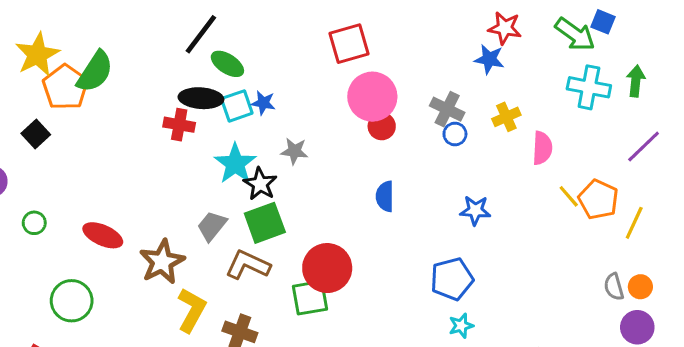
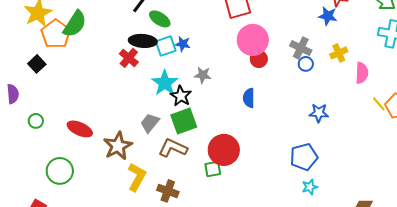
red cross: (179, 125) -> (129, 58), turned 30
blue semicircle: (385, 196) -> (249, 98), moved
green square: (310, 298) -> (213, 169), size x0.7

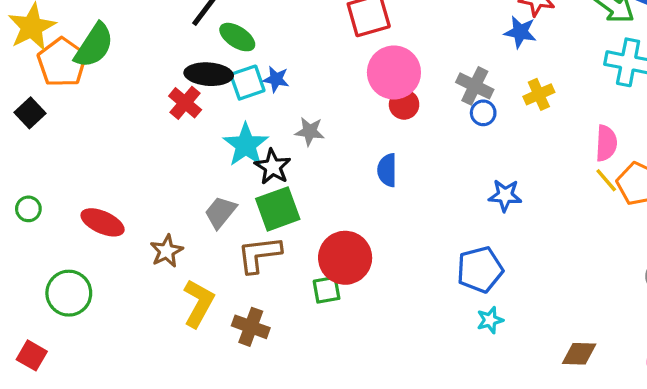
pink semicircle: (362, 73) -> (606, 143), moved
brown star: (118, 146) -> (167, 251), size x0.7
brown L-shape: (173, 148) -> (259, 254), turned -32

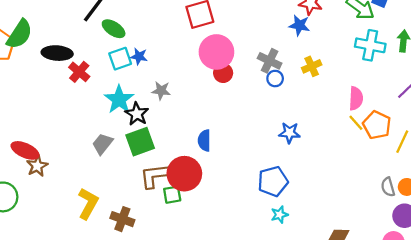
black ellipse: (209, 74) -> (57, 53), moved
blue semicircle: (387, 170) -> (204, 140), moved
brown star: (167, 251) -> (37, 166), moved
brown L-shape: (259, 254) -> (154, 176), moved

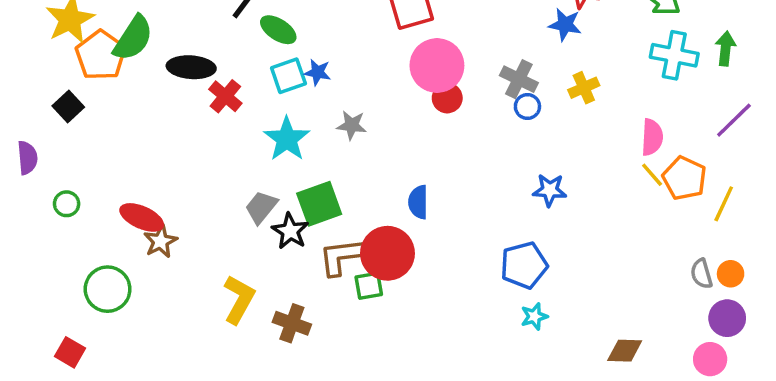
black star: (137, 114) -> (290, 231), moved

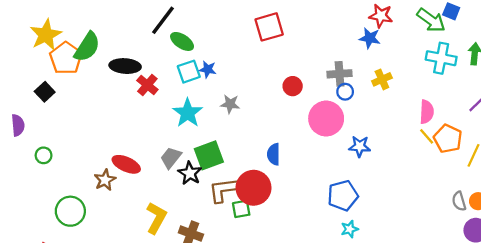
pink circle: (437, 66) -> (326, 119), moved
gray cross: (519, 79) -> (340, 74), turned -30
red ellipse: (142, 217) -> (126, 164), moved

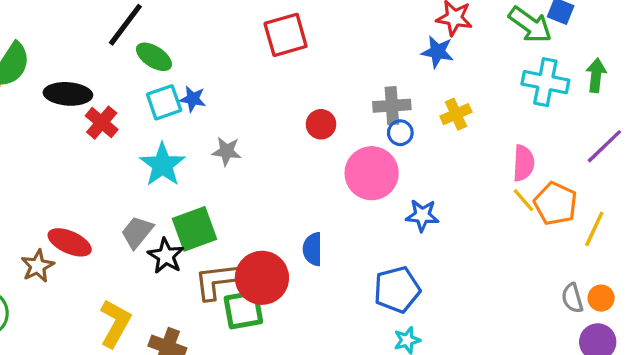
blue semicircle: (274, 154) -> (313, 249), moved
green square: (241, 209) -> (243, 310), size x1.4

